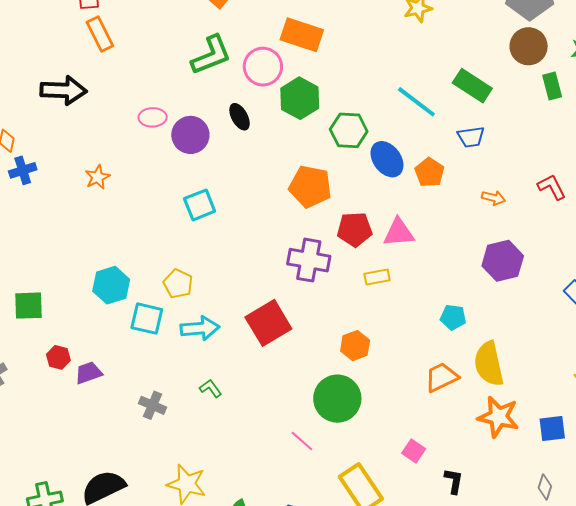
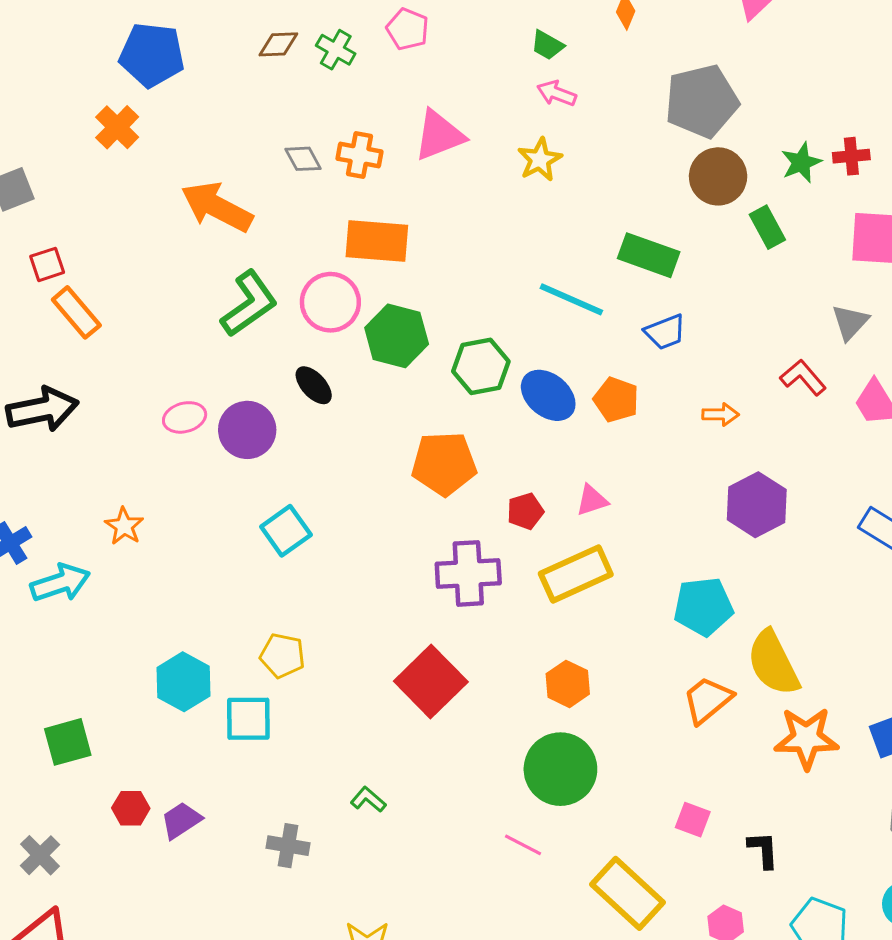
red pentagon: (355, 229) -> (525, 511), size x0.7
pink triangle: (399, 233) -> (592, 500), size x0.7
yellow rectangle: (377, 277) -> (576, 574), size x1.8
cyan pentagon: (453, 317) -> (703, 607), size x1.5
cyan arrow: (200, 328) -> (60, 583), moved

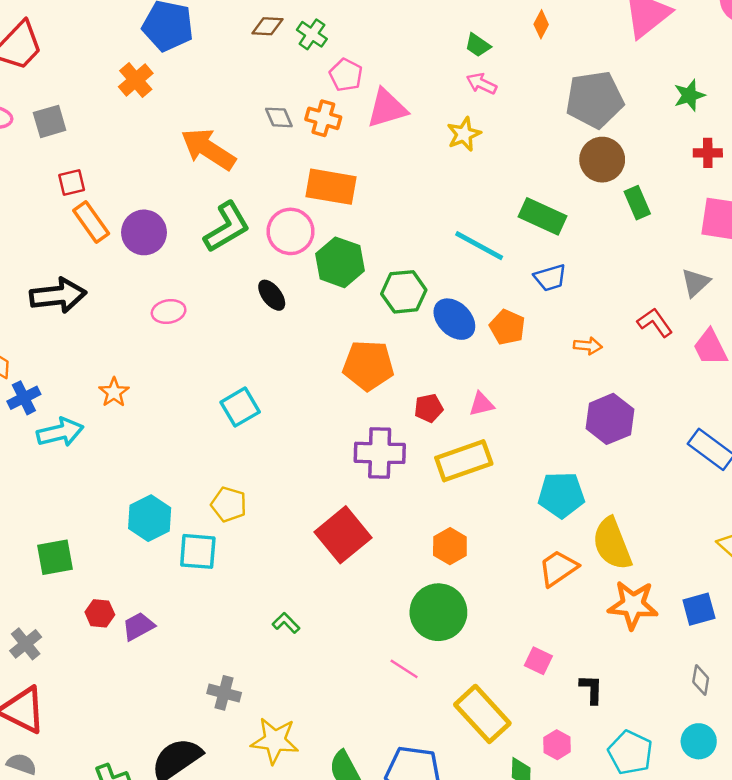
pink pentagon: (408, 29) -> (346, 75), moved
green star: (801, 162) -> (689, 95), moved
purple circle: (247, 430) -> (144, 232), moved
gray cross: (288, 846) -> (224, 693), moved

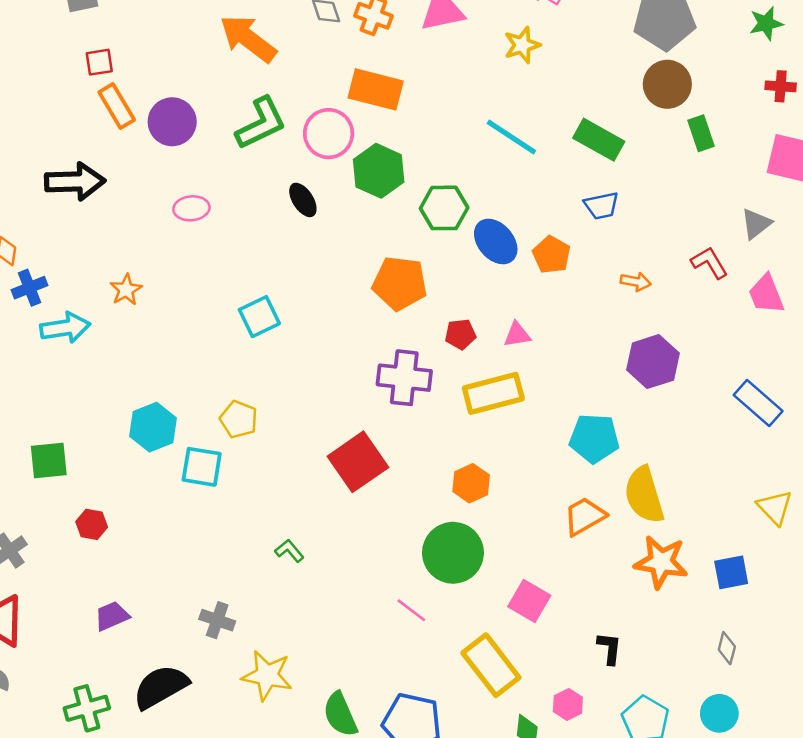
cyan line: (479, 246) -> (511, 137), moved
purple trapezoid: (138, 626) -> (112, 616), moved
pink square: (538, 661) -> (529, 601), moved, size x1.4

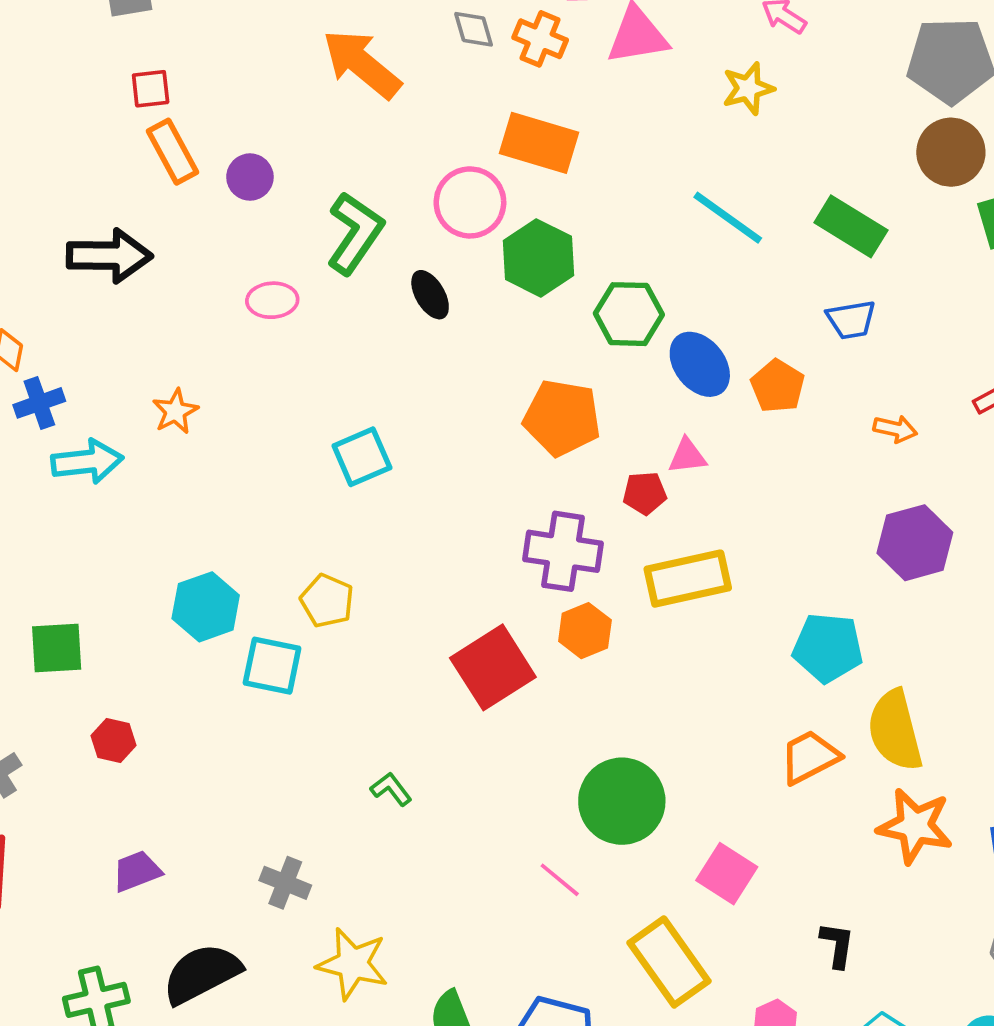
purple circle: (172, 122) -> (250, 177), size x0.7
green L-shape: (261, 123) -> (355, 233), moved, turned -32
pink triangle: (517, 335) -> (687, 456), moved
orange hexagon: (471, 483) -> (585, 631), moved

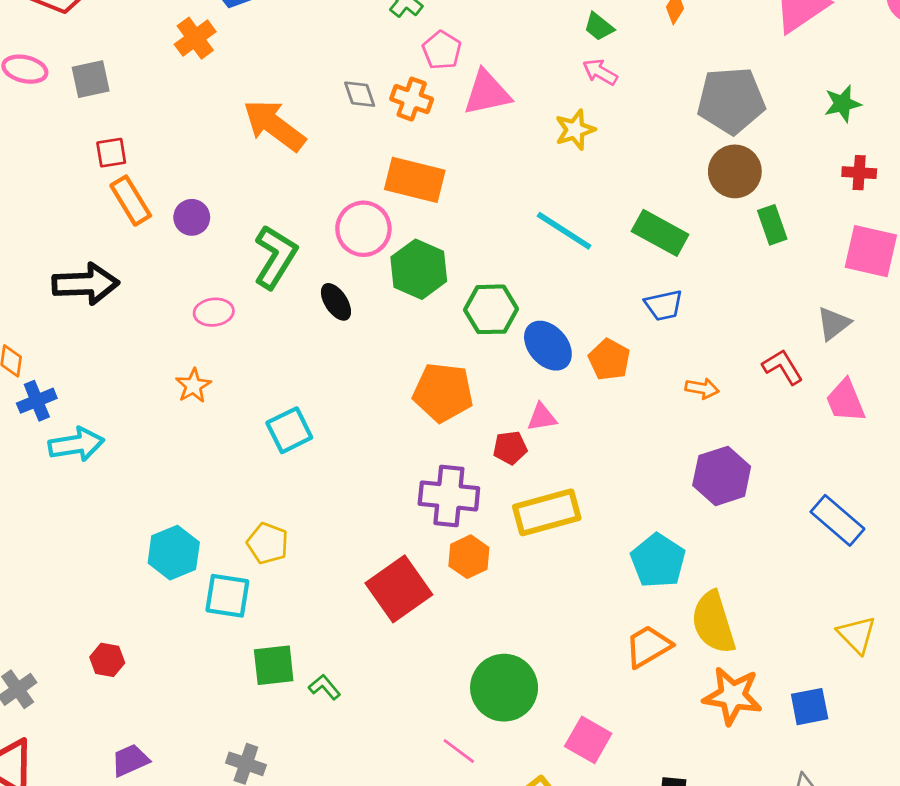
orange star: (175, 411) -> (193, 386), moved
green square: (57, 648) -> (274, 665), moved
cyan pentagon: (828, 648) -> (658, 561), turned 30

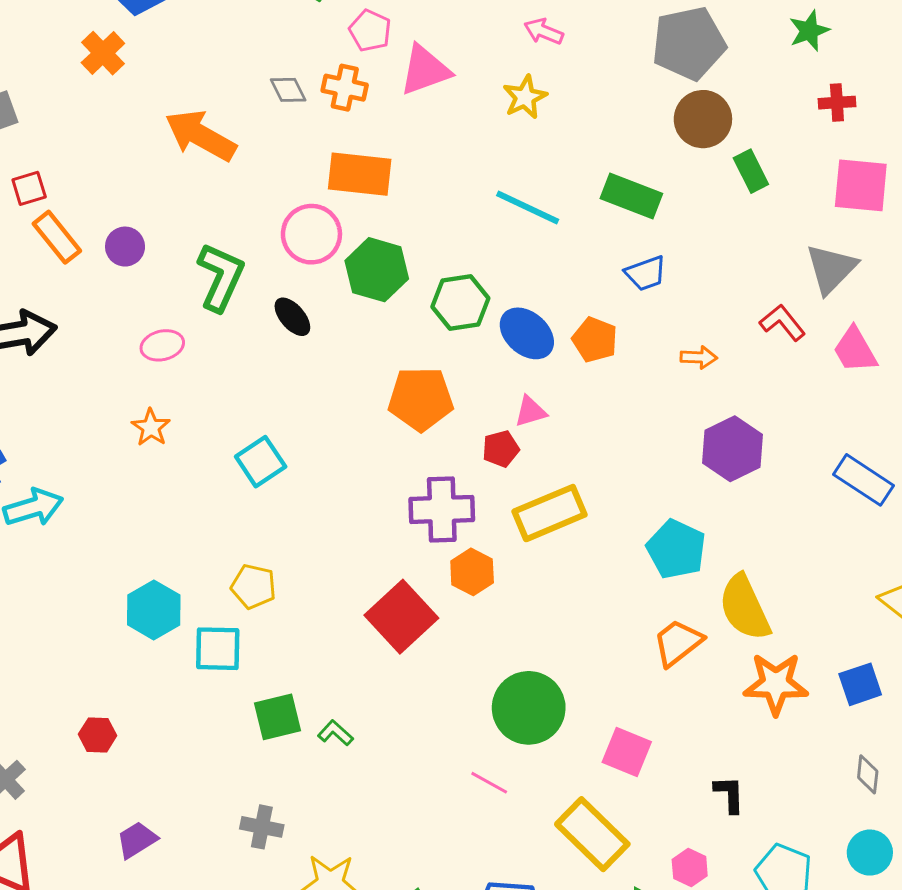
gray triangle: (834, 324) -> (831, 269), size x1.4

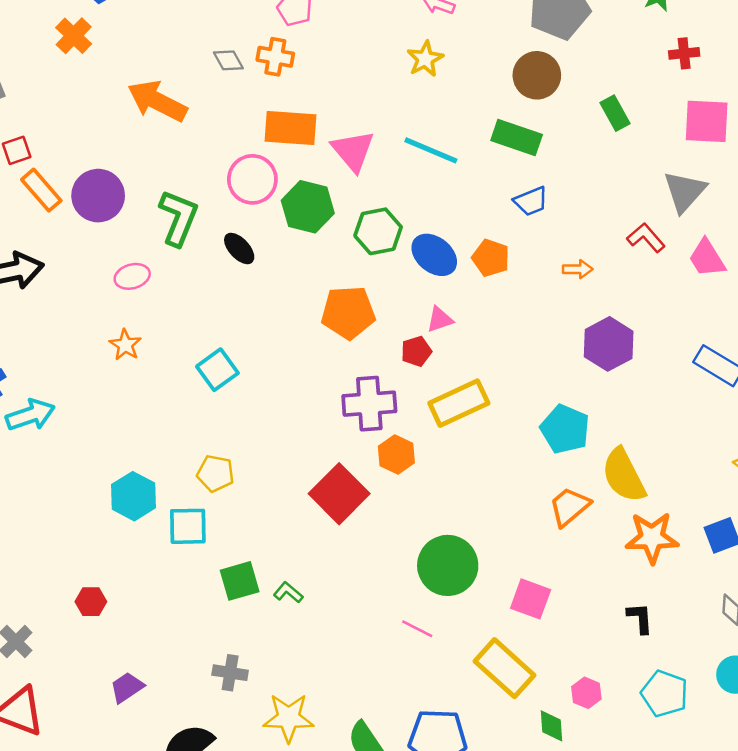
pink triangle: (425, 70) -> (353, 151), moved, turned -48
brown circle: (703, 119) -> (537, 75), moved
purple circle: (125, 247) -> (98, 196), size x1.6
black L-shape: (729, 794) -> (640, 618), moved

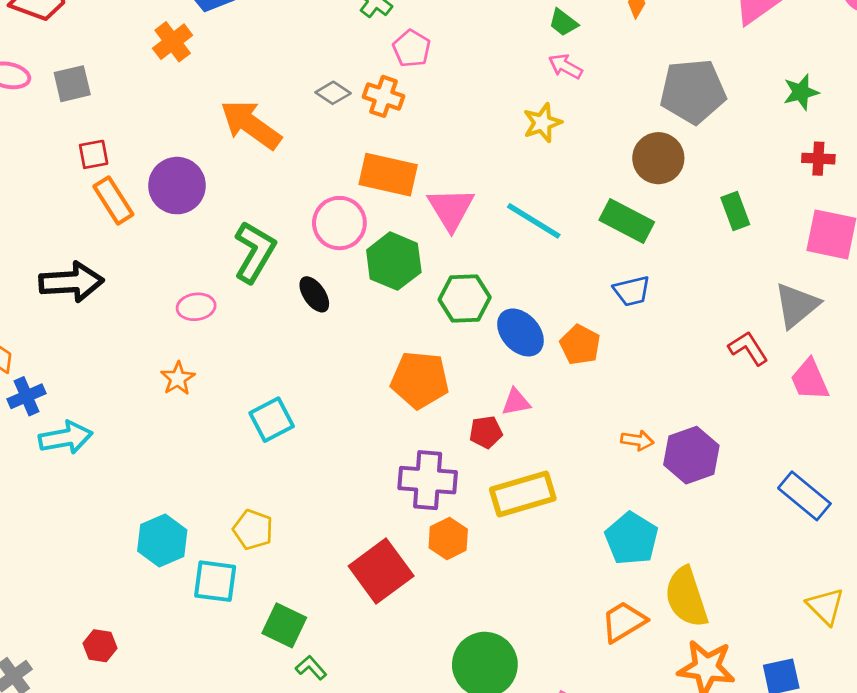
gray diamond: (228, 60) -> (333, 93), turned -36
purple circle: (98, 196) -> (177, 186), moved
orange arrow: (578, 269) -> (637, 440), moved
green square: (240, 581) -> (284, 625), moved, turned 33

